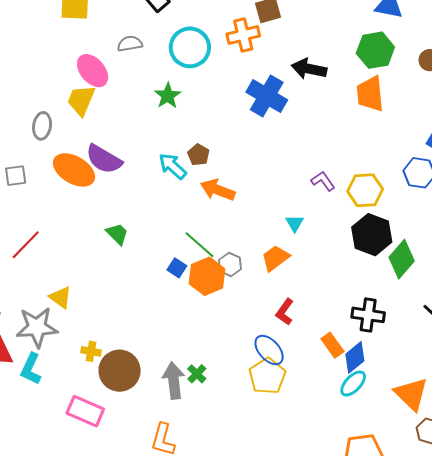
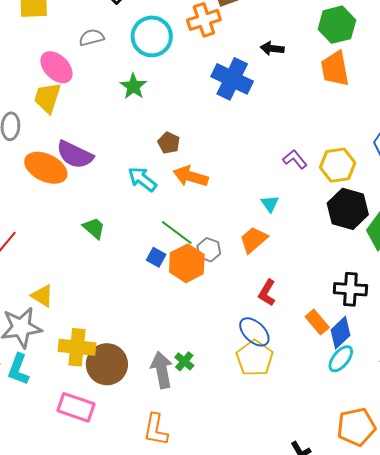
black arrow: (309, 69) -> (272, 48), size x0.7
cyan arrow: (173, 166) -> (142, 179), moved
yellow cross: (91, 351) -> (77, 347), size x1.8

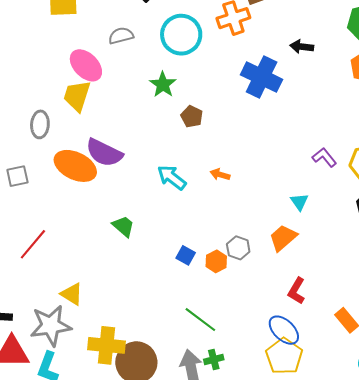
brown pentagon: (169, 143) -> (192, 117), moved
orange arrow: (191, 176) -> (220, 175), size x0.6
green line: (177, 233) -> (200, 320), moved
orange hexagon: (187, 263) -> (216, 261), size x0.6
green cross: (184, 361) -> (214, 360), turned 36

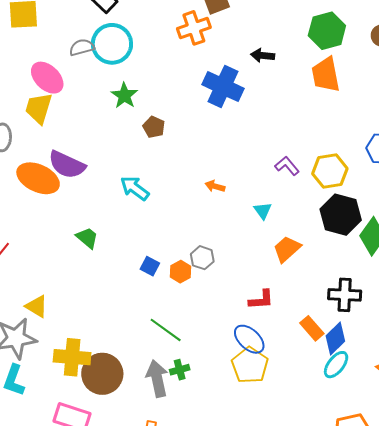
cyan circle: (181, 35) -> (112, 44), moved
orange arrow: (220, 175) -> (215, 186), moved
orange trapezoid: (283, 238) -> (287, 249), moved
red L-shape: (296, 291) -> (261, 300), turned -124

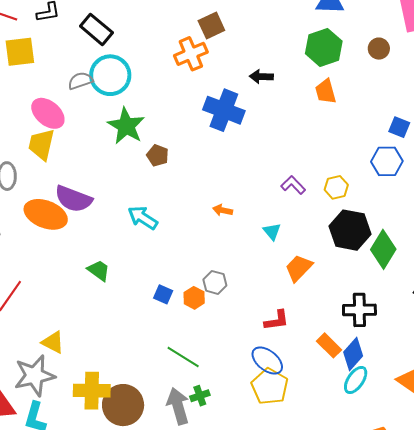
orange trapezoid: (326, 75) -> (326, 91), size x0.7
green star: (124, 96) -> (126, 126), size x1.4
yellow hexagon: (330, 171) -> (336, 187), size x0.7

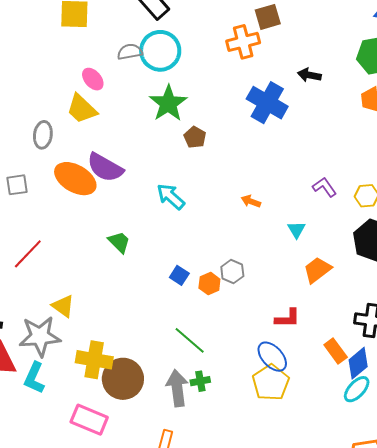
pink ellipse: (48, 113) -> (93, 79), size x0.7
yellow trapezoid: (41, 144) -> (82, 109), turned -68

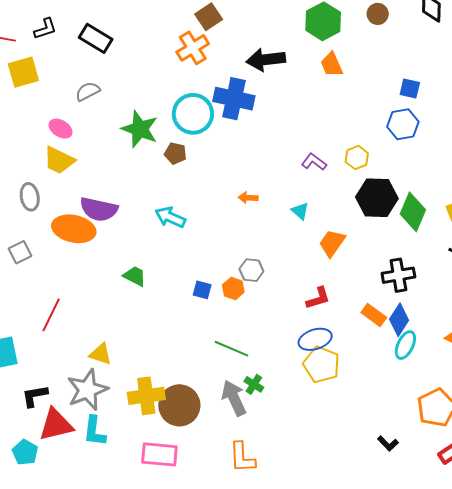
cyan circle: (160, 51) -> (193, 114), moved
black arrow: (309, 75) -> (266, 60), size x1.6
blue ellipse: (272, 357) -> (315, 339), turned -48
green cross: (200, 381) -> (254, 384), turned -30

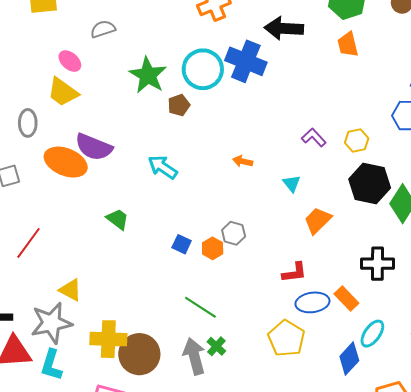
brown pentagon: (175, 153) -> (179, 105), turned 30
blue diamond: (399, 320) -> (349, 359), moved
blue ellipse: (315, 339) -> (312, 302), moved

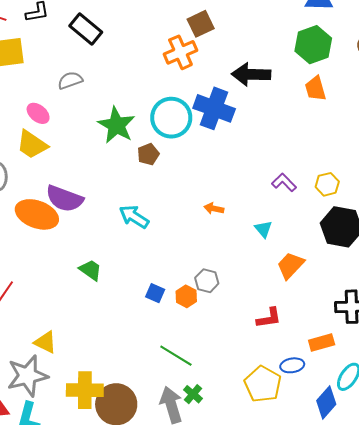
orange rectangle: (346, 299) -> (322, 343), turned -60
blue ellipse: (312, 302) -> (292, 365), moved, size x0.7

